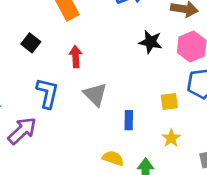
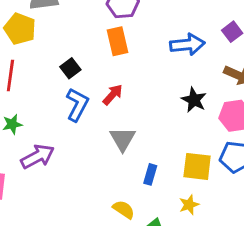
red arrow: (76, 57) -> (113, 95), turned 30
blue L-shape: (47, 93) -> (77, 105), moved
yellow square: (169, 102) -> (197, 166), size x1.5

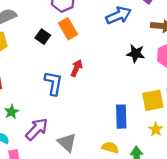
black square: (70, 68) -> (43, 37), moved
gray triangle: (123, 139) -> (67, 142), moved
blue rectangle: (150, 174) -> (121, 117), size x1.5

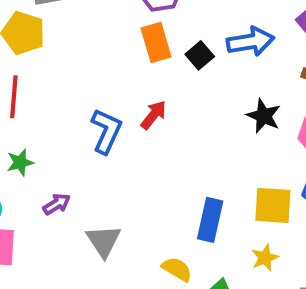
black square: (43, 37) -> (200, 55), moved
purple arrow: (37, 129) -> (57, 204), size x0.6

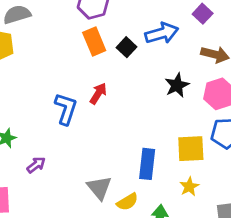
black star: (264, 116) -> (177, 85), turned 30
gray triangle: (103, 241) -> (99, 188), moved
yellow semicircle: (177, 269) -> (127, 202), turned 125

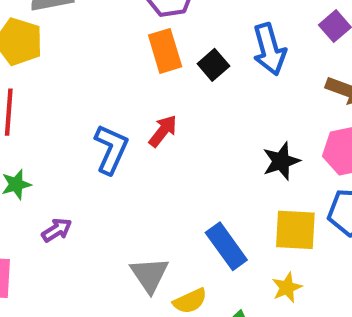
blue arrow: (162, 33) -> (269, 49), turned 84
black star: (177, 85) -> (281, 161), moved
blue rectangle: (147, 164) -> (226, 246), turned -48

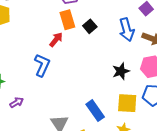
blue arrow: (269, 49) -> (127, 30), moved
red arrow: (163, 131) -> (56, 40), moved

